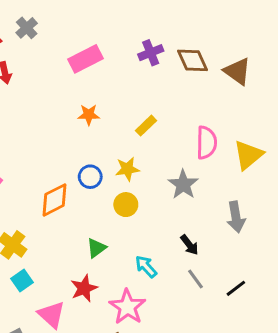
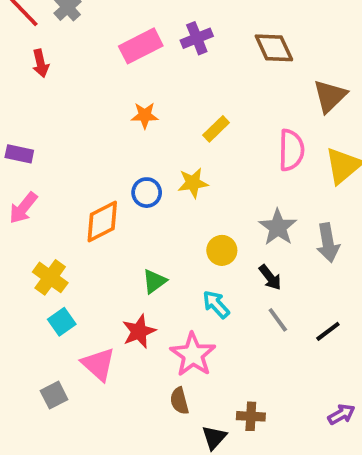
purple cross: (151, 53) -> (197, 38), moved
brown triangle: (237, 71) -> (330, 96), moved, turned 40
gray star: (183, 184) -> (278, 227), moved
yellow circle: (126, 205) -> (222, 250), moved

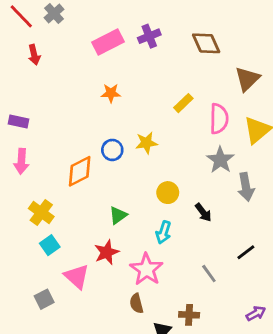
yellow rectangle: (216, 129) -> (183, 103), moved
pink arrow: (23, 208) -> (21, 161), turned -35
gray star: (278, 227) -> (220, 160), moved
cyan arrow: (216, 304) -> (163, 232), turned -120
gray line: (278, 320) -> (209, 274), moved

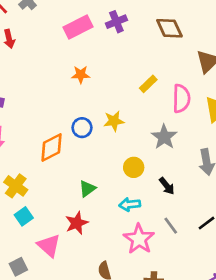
gray star: (220, 160) -> (164, 137), moved
cyan arrow: (163, 232) -> (130, 204), turned 66
pink star: (146, 269) -> (139, 239), moved
gray line: (209, 274) -> (171, 226), moved

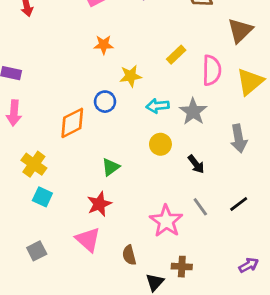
yellow star: (114, 121) -> (131, 76), moved
cyan arrow: (130, 204) -> (158, 106), moved
cyan square: (24, 216) -> (42, 197), turned -30
pink triangle: (49, 246) -> (88, 240), moved

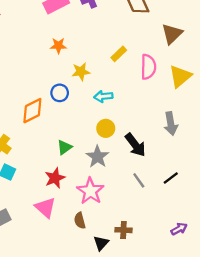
gray star: (193, 112) -> (97, 157), moved
black arrow: (196, 164) -> (135, 145), size x1.5
pink star: (166, 221) -> (90, 191), moved

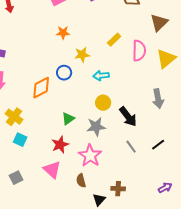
gray star: (97, 157) -> (96, 127), turned 30

